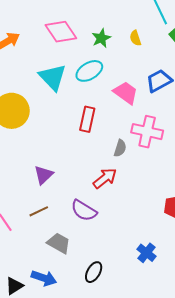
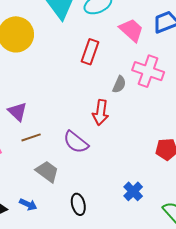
purple triangle: (44, 175) -> (18, 112), moved, turned -40
red arrow: (105, 178) -> (101, 112), turned 130
black ellipse: (94, 272) -> (78, 204), turned -50
blue arrow: (44, 278) -> (28, 204), size x0.7

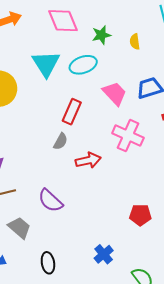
gray semicircle: (119, 84) -> (61, 141), moved
red arrow: (101, 112) -> (88, 160), moved, turned -115

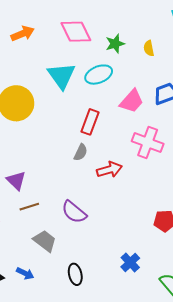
pink trapezoid: (115, 93) -> (132, 101), turned 88

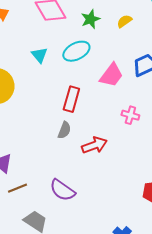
yellow semicircle: (149, 48) -> (124, 21), turned 70
cyan triangle: (61, 76) -> (39, 55), size x0.6
pink cross: (148, 142) -> (130, 115), size x0.6

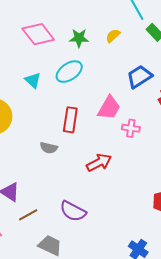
green star: (90, 19) -> (79, 38), turned 30
pink trapezoid: (111, 75) -> (109, 108), moved
gray semicircle: (64, 130) -> (49, 148), moved, turned 90

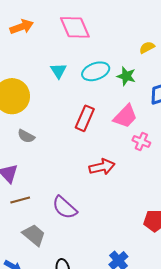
green star: (79, 38) -> (126, 76), moved
gray semicircle: (49, 148) -> (26, 136), moved

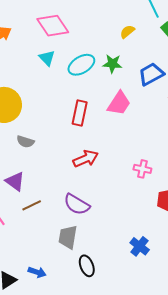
cyan triangle: (58, 71) -> (47, 58), moved
pink cross: (141, 142) -> (142, 169), moved
red arrow: (102, 167) -> (86, 159), moved
gray trapezoid: (34, 235) -> (68, 237), moved, turned -110

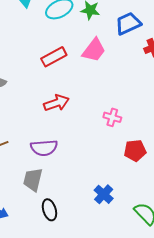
red rectangle: (80, 113) -> (54, 57), turned 45
purple semicircle: (77, 204) -> (44, 148), turned -40

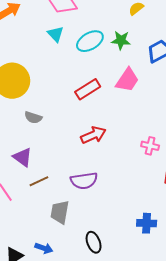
gray trapezoid: (33, 180) -> (60, 212), moved
blue cross: (104, 194) -> (147, 223), turned -36

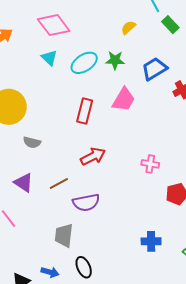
red rectangle: (88, 89) -> (85, 111), turned -40
brown line: (39, 181) -> (59, 184), moved
black ellipse: (94, 242) -> (84, 267), moved

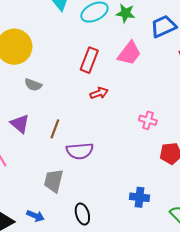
red arrow: (93, 156) -> (99, 93), moved, size x0.7
brown line: (59, 184) -> (55, 129), turned -48
black ellipse: (84, 267) -> (82, 214), moved

